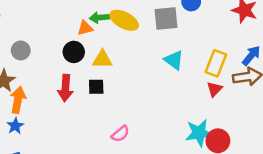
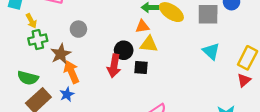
orange triangle: (85, 28) -> (142, 27), moved
black circle: (74, 52) -> (124, 50), moved
orange arrow: (18, 100) -> (71, 72), turned -40

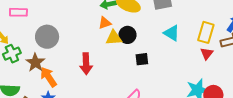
gray circle: (78, 29) -> (47, 37), size x1.5
black circle: (124, 50) -> (128, 35), moved
black square: (141, 68) -> (142, 59), moved

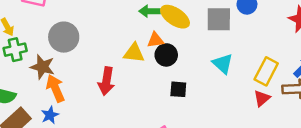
orange triangle: (105, 23) -> (155, 40), moved
yellow triangle: (114, 38) -> (134, 53), moved
brown star: (35, 63) -> (42, 67), turned -30

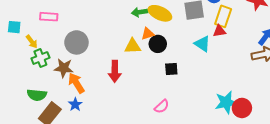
yellow rectangle: (266, 71) -> (223, 16), moved
red triangle: (262, 98) -> (219, 31), moved, turned 40

